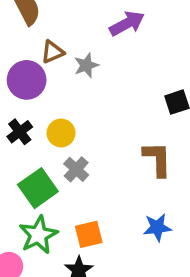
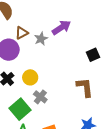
purple arrow: (127, 23) -> (61, 28), moved

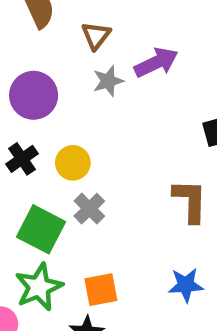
brown triangle: (22, 33) -> (96, 36), moved, turned -32
green square: (20, 109) -> (41, 229), turned -30

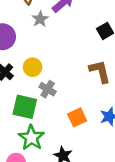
orange square: (101, 290) -> (77, 117), moved

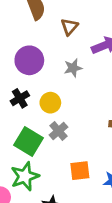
gray star: (40, 19) -> (73, 68), moved

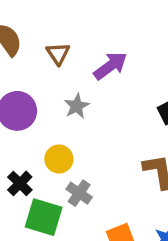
black cross: (20, 98) -> (20, 183), moved

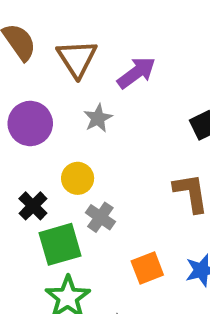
brown triangle: (58, 54) -> (77, 58), size x1.5
green square: (44, 217) -> (60, 244), turned -33

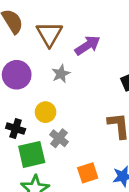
black cross: (33, 206) -> (16, 128), turned -30

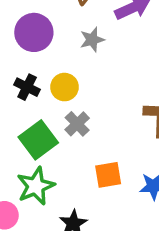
black cross: (16, 128) -> (27, 87), moved
green square: (32, 154) -> (38, 140), turned -32

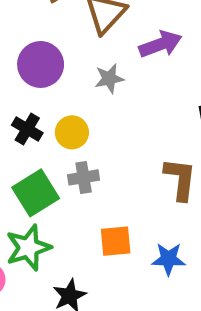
gray cross: (77, 124) -> (84, 177), turned 30

